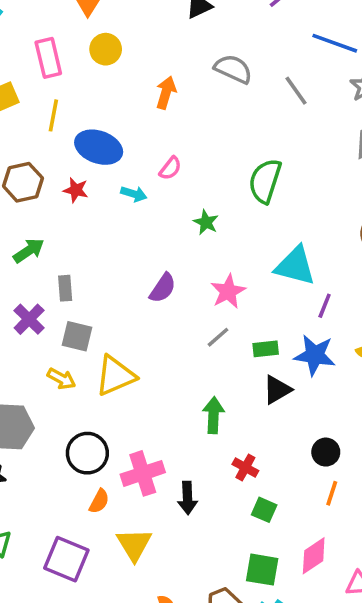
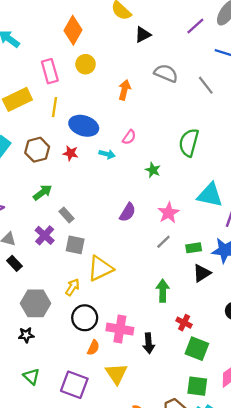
gray rectangle: (65, 288) -> (66, 215), turned -35
yellow arrow: (61, 379) -> (73, 287), moved, turned -84
pink cross: (143, 473) -> (120, 329), turned 30
green square: (264, 510) -> (197, 349), size x1.5

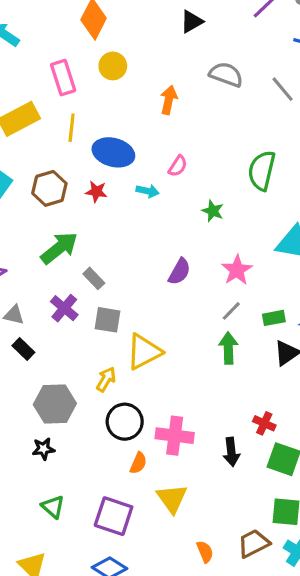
green arrow: (43, 192) -> (59, 248), size x1.4
green arrow: (163, 291) -> (228, 348), moved
black arrow: (149, 343) -> (231, 452), moved

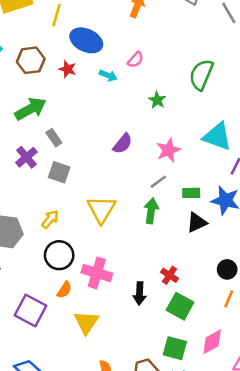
yellow triangle: (144, 352) -> (101, 209), moved, turned -40
purple square: (114, 516) -> (31, 310), moved

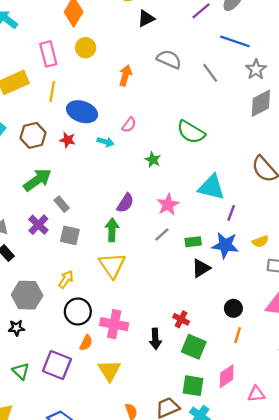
green semicircle: (201, 75) -> (191, 132), turned -76
green arrow: (151, 211) -> (112, 230), moved

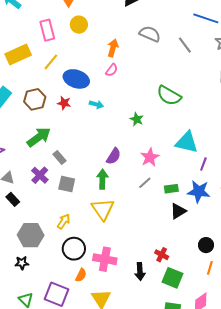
yellow line: (52, 91) -> (51, 62), turned 30
pink semicircle: (129, 125) -> (112, 70), moved

